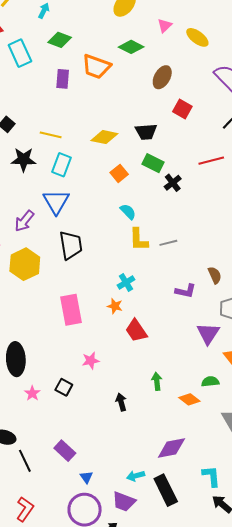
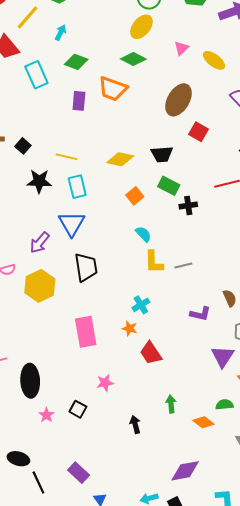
green diamond: (131, 47) -> (133, 59), moved
brown ellipse: (162, 77) -> (178, 100), size x1.4
cyan rectangle: (61, 165) -> (77, 187), turned -35
black cross: (173, 183) -> (188, 205), turned 30

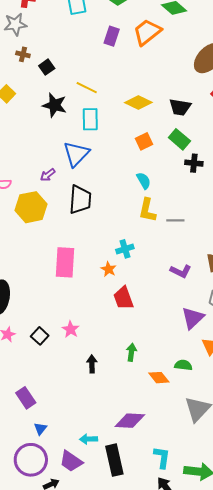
orange trapezoid: (113, 89) -> (147, 32), turned 108
purple arrow: (40, 243) -> (48, 175), moved, size x0.7
pink star: (105, 383) -> (71, 329), moved, turned 30

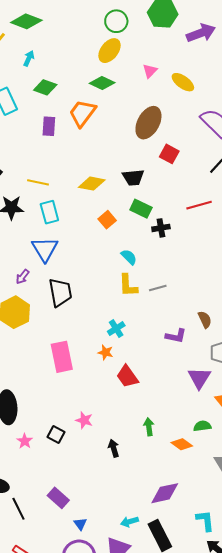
cyan semicircle: (144, 181) -> (129, 257), moved

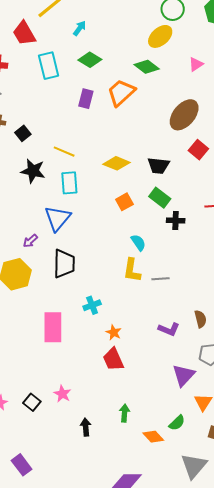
cyan cross: (116, 329) -> (92, 305), moved
orange star: (106, 352) -> (114, 332), moved
green semicircle: (202, 426) -> (177, 423), turned 132

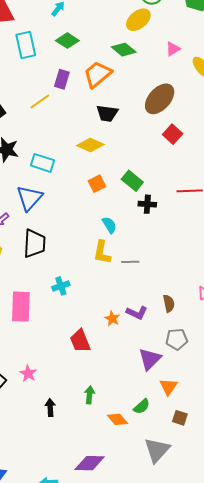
yellow line: (64, 152) -> (40, 101), moved, turned -60
black trapezoid: (158, 166) -> (107, 113), moved
cyan rectangle: (69, 183) -> (43, 163), turned -70
orange star: (114, 332) -> (112, 319), moved

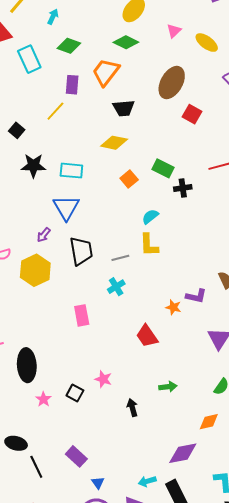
cyan semicircle: (109, 225) -> (150, 217), turned -84
gray line: (130, 262) -> (120, 258), moved
pink rectangle: (21, 307) -> (82, 315), size x0.7
green arrow: (89, 395) -> (168, 387), turned 90
orange diamond: (117, 419) -> (209, 422), moved, turned -50

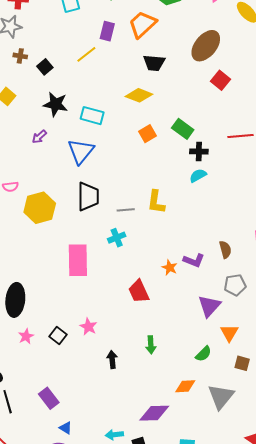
cyan semicircle: (150, 217) -> (198, 176), moved
purple arrow: (44, 235) -> (39, 137), moved
pink rectangle: (82, 315) -> (78, 260), size x1.5
green arrow: (168, 387) -> (151, 345), turned 84
blue triangle: (98, 483) -> (66, 428), turned -32

